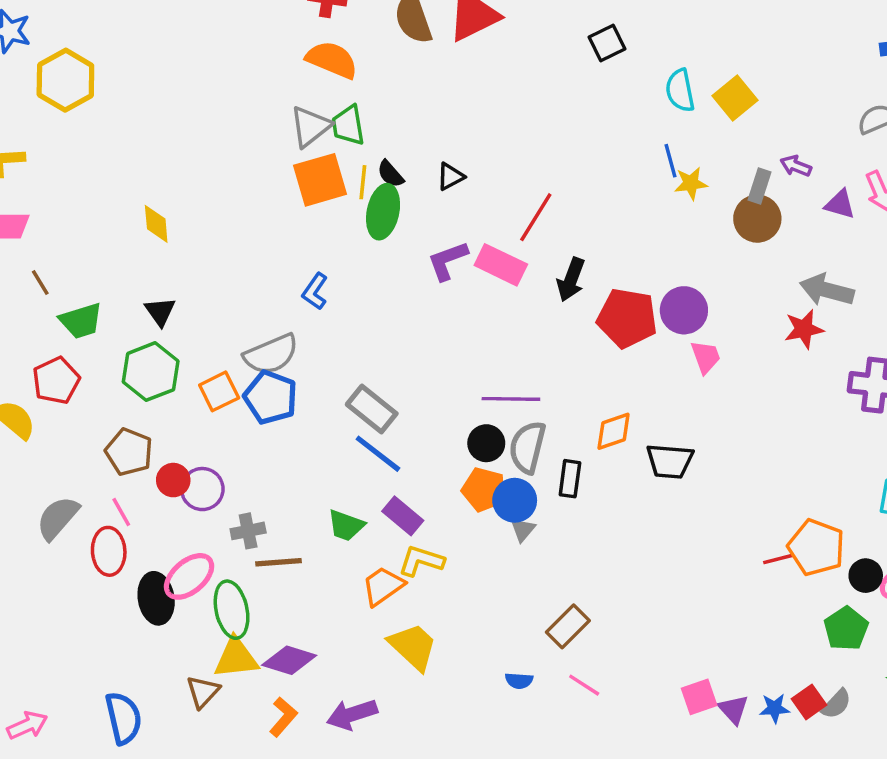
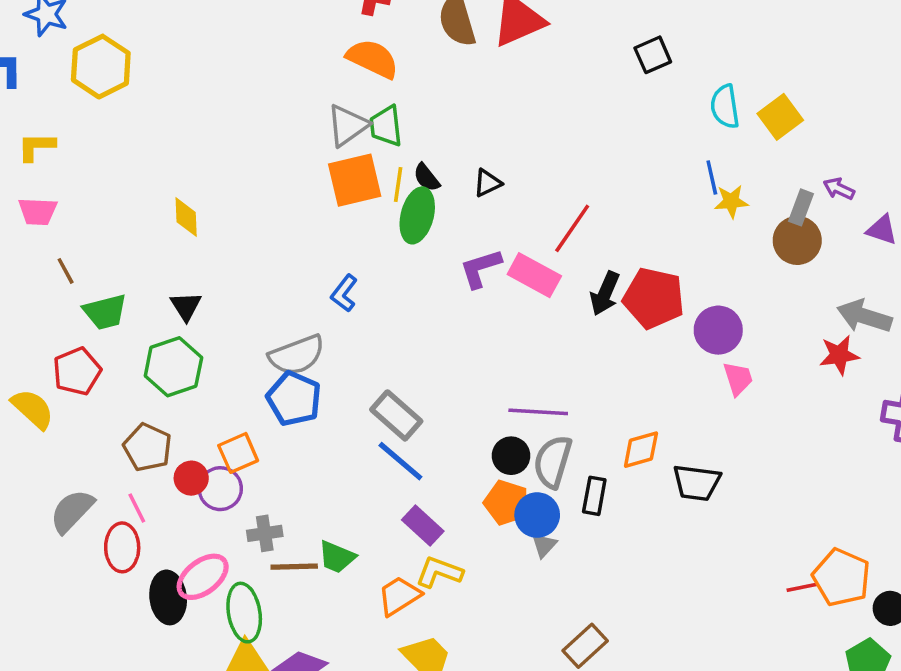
red pentagon: (627, 318) -> (654, 298), moved
orange square: (219, 391) -> (238, 453), moved
green trapezoid: (346, 525) -> (337, 557), moved

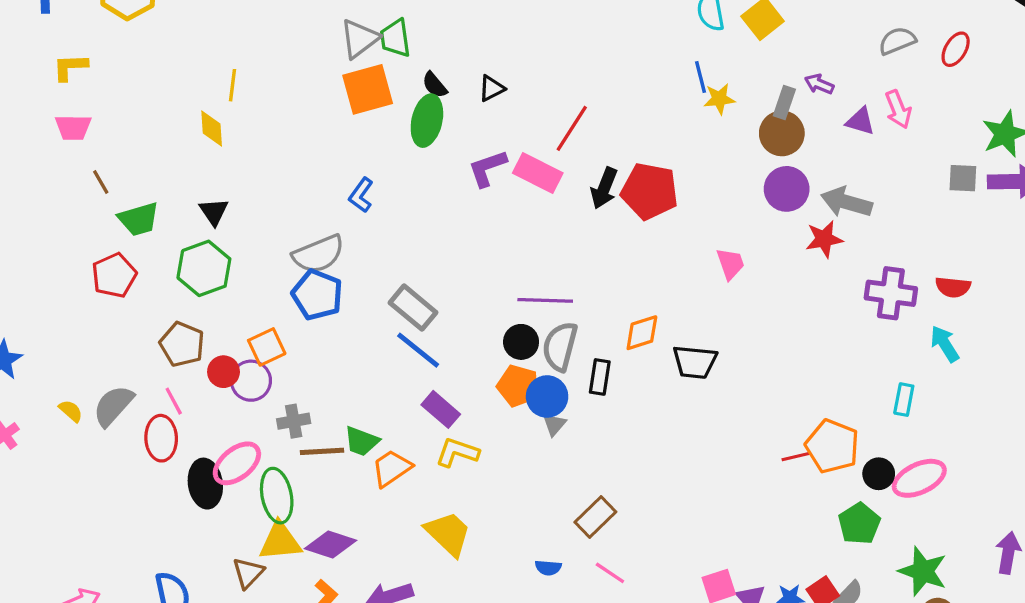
yellow line: (398, 185) -> (233, 85), moved
purple circle: (718, 330) -> (787, 189), moved
yellow semicircle: (33, 409) -> (71, 411), moved, size x0.6
orange trapezoid: (399, 596) -> (392, 468), moved

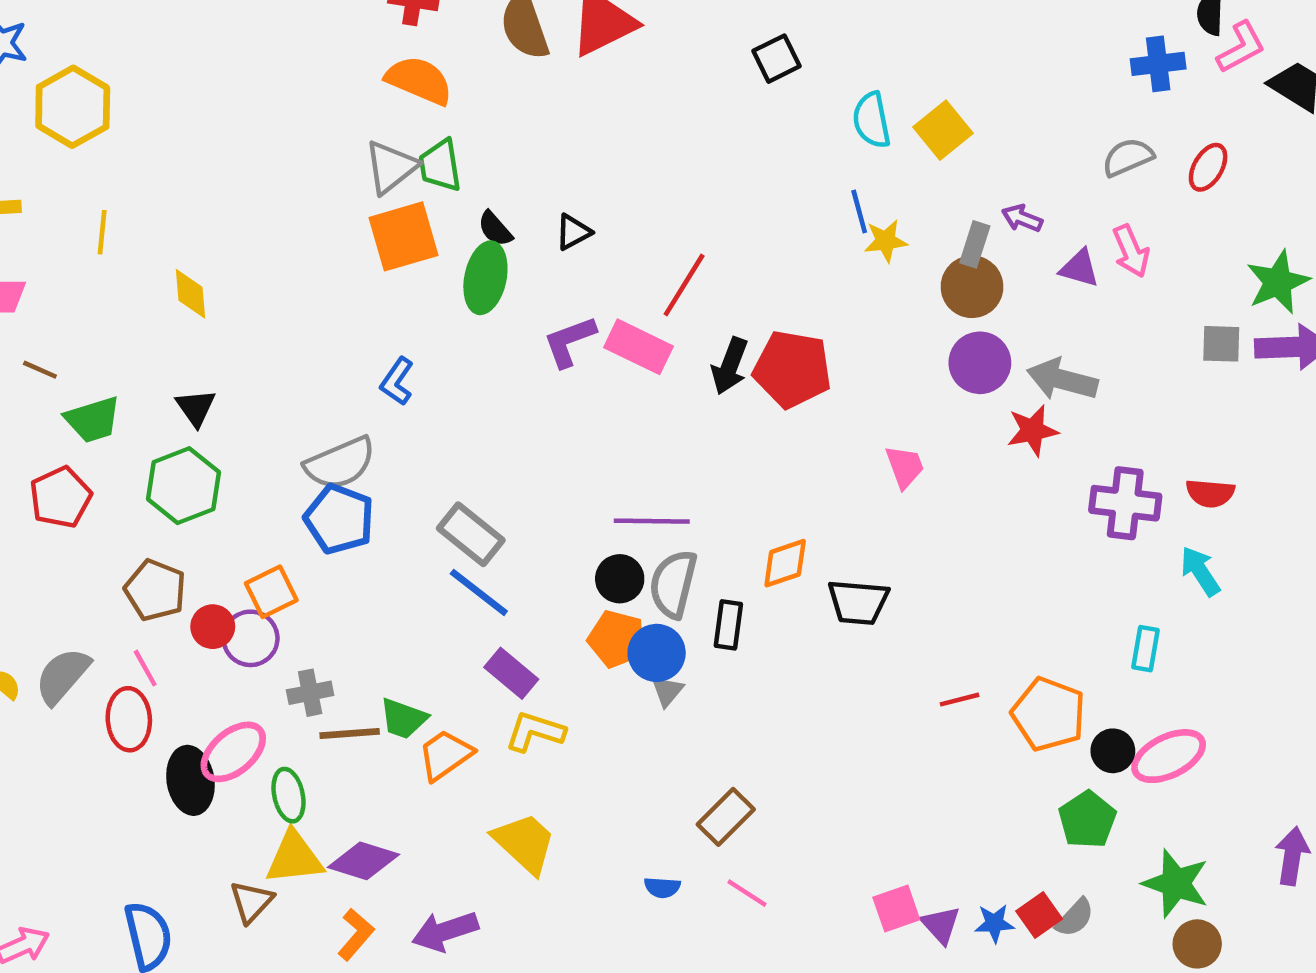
yellow line: (233, 85) -> (102, 232), moved
brown line: (101, 182) -> (40, 370), turned -35
red line: (796, 456) -> (960, 700), moved
green ellipse: (277, 496) -> (289, 795), size x0.7

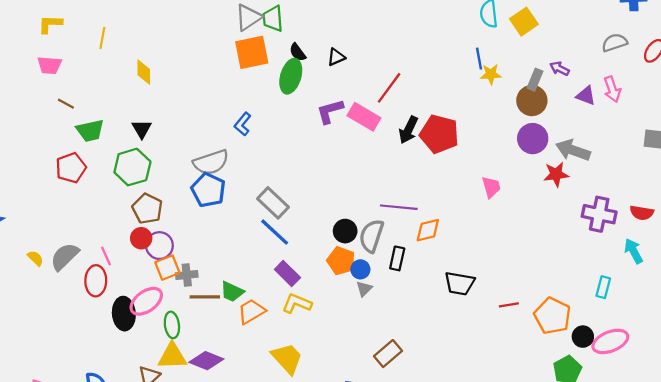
purple line: (652, 521) -> (399, 207), moved
brown pentagon: (155, 590) -> (147, 209), moved
orange square: (271, 592) -> (167, 268), moved
black trapezoid: (858, 602) -> (460, 283), moved
blue circle: (657, 653) -> (360, 269), size x0.7

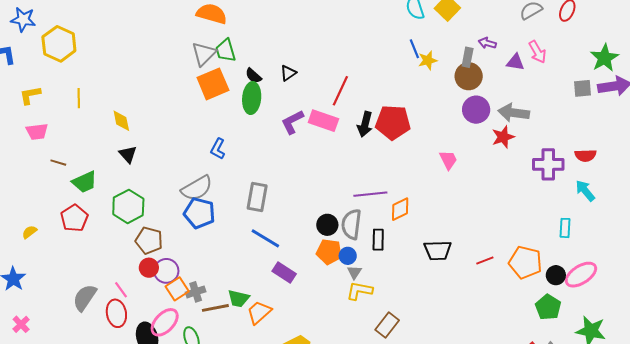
black triangle: (142, 129) -> (128, 154), moved
gray rectangle: (273, 203) -> (257, 197), moved, turned 68
yellow semicircle: (35, 258) -> (29, 232), moved, turned -70
yellow L-shape: (297, 303) -> (359, 291), moved

